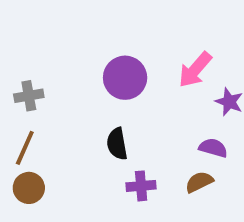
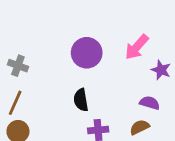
gray cross: (29, 96) -> (18, 66), turned 30

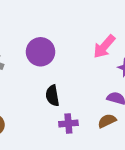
purple circle: (87, 53) -> (41, 52), moved

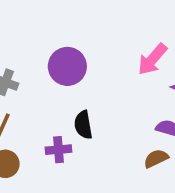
purple cross: (68, 123) -> (58, 150), moved

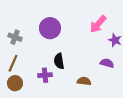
brown semicircle: (156, 159) -> (84, 81), moved, turned 32

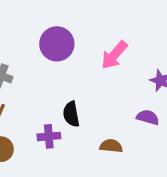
pink arrow: (98, 24) -> (114, 55), moved
purple circle: (50, 28) -> (57, 44), moved

